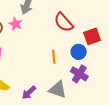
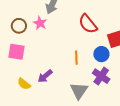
gray triangle: (58, 90) -> (79, 91), turned 42
purple arrow: (29, 93) -> (45, 76), moved

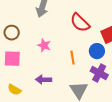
pink star: (40, 23) -> (44, 45), moved
purple arrow: (45, 76) -> (44, 80), turned 49
yellow semicircle: (24, 84) -> (14, 90), moved

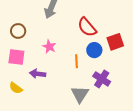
blue circle: (97, 51) -> (94, 50), moved
purple arrow: (44, 80) -> (38, 74), moved

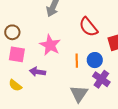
brown circle: (18, 31) -> (12, 32), moved
pink star: (49, 47) -> (50, 45), size x1.5
blue circle: (94, 50) -> (95, 60), moved

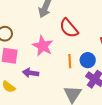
red semicircle: (88, 27) -> (69, 28), moved

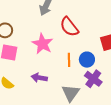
purple arrow: (31, 73) -> (39, 78), moved

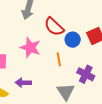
blue circle: (87, 60) -> (73, 40), moved
purple arrow: (39, 78) -> (23, 83), moved

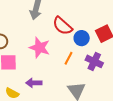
orange line: (59, 59) -> (68, 58), turned 40
purple cross: (86, 74) -> (94, 61), moved

